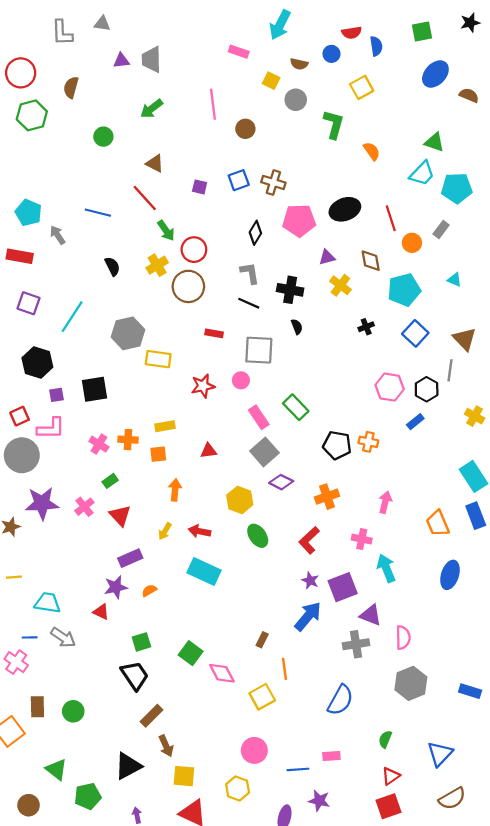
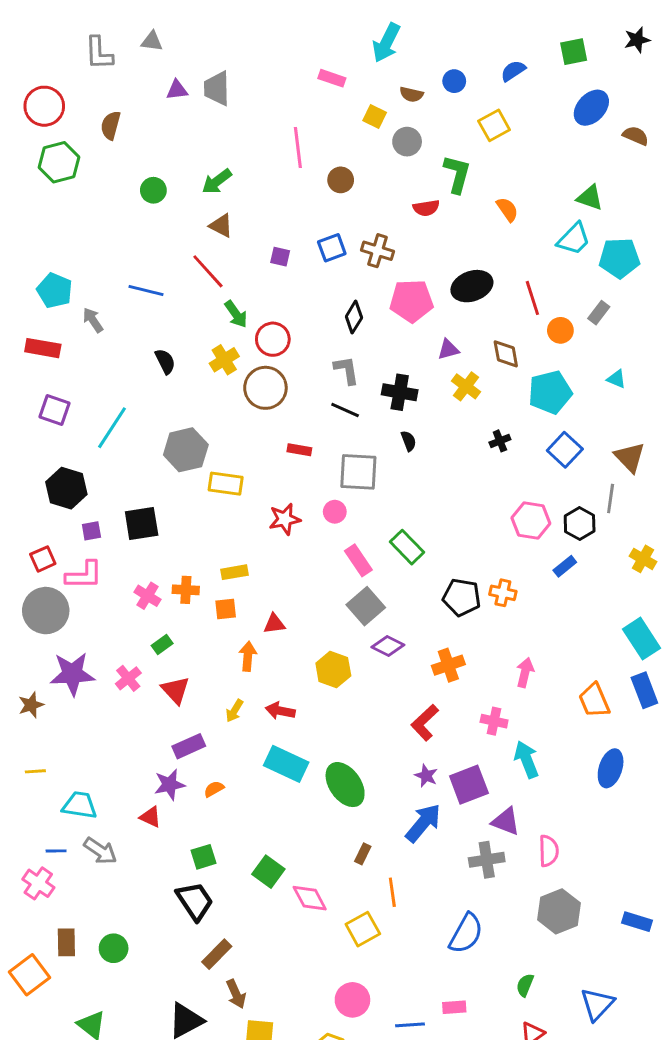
red semicircle: (352, 33) -> (426, 208), moved
blue semicircle: (376, 46) -> (513, 71), turned -114
green arrow: (151, 109) -> (217, 181), moved
red triangle: (208, 451) -> (274, 624), moved
green ellipse: (258, 536) -> (345, 785), moved, size x1.4

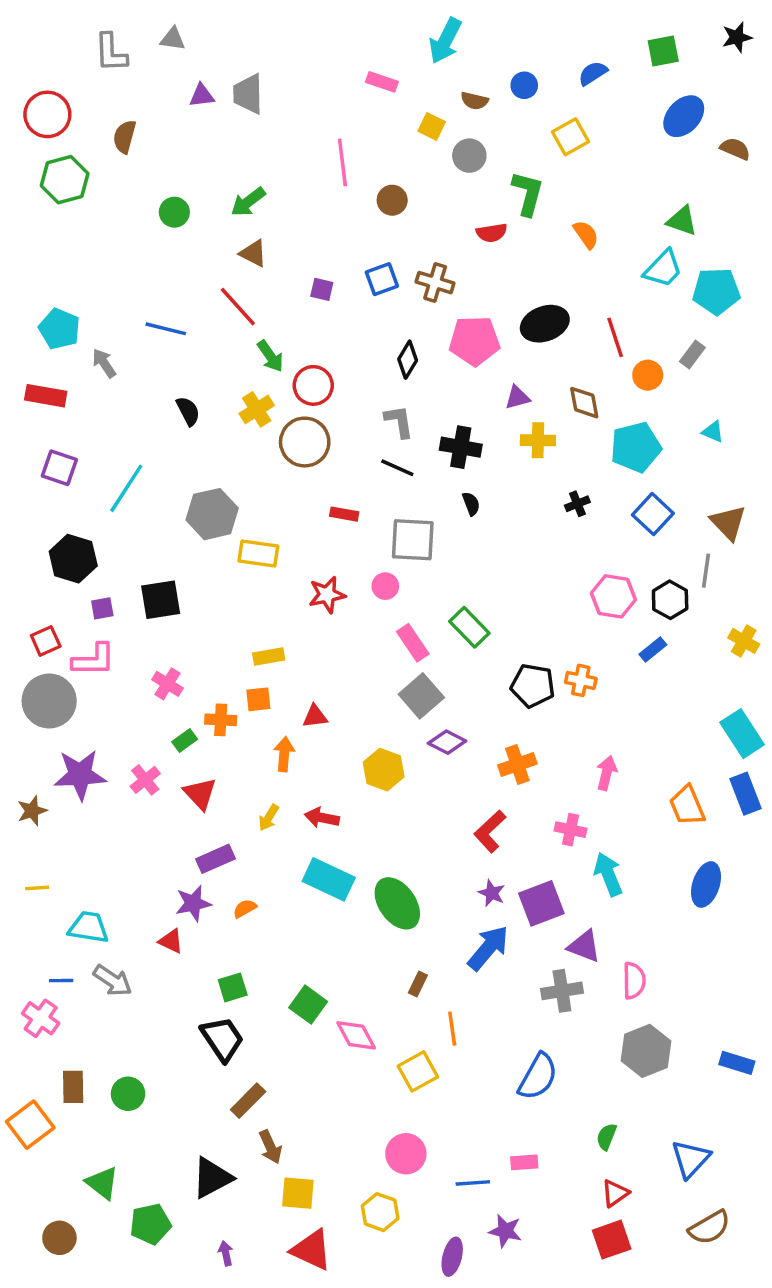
yellow cross: (466, 386) -> (538, 440), turned -36
orange cross: (186, 590) -> (221, 720), moved

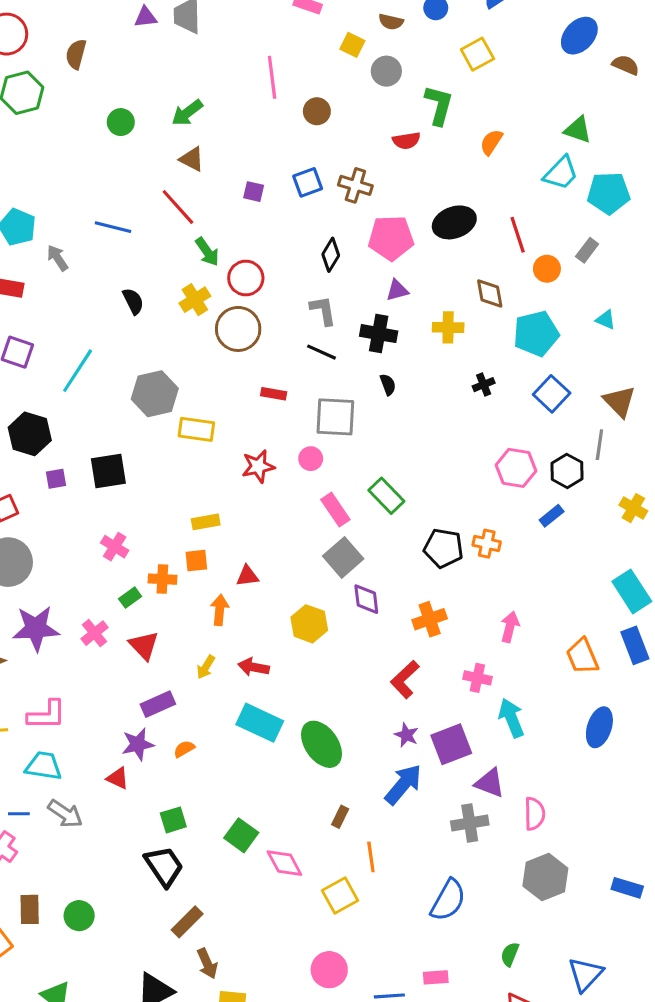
orange semicircle: (586, 234) -> (491, 142), turned -112
purple triangle: (517, 397) -> (397, 290), moved
pink L-shape: (94, 660) -> (47, 715), moved
purple diamond: (447, 742) -> (366, 599), turned 56

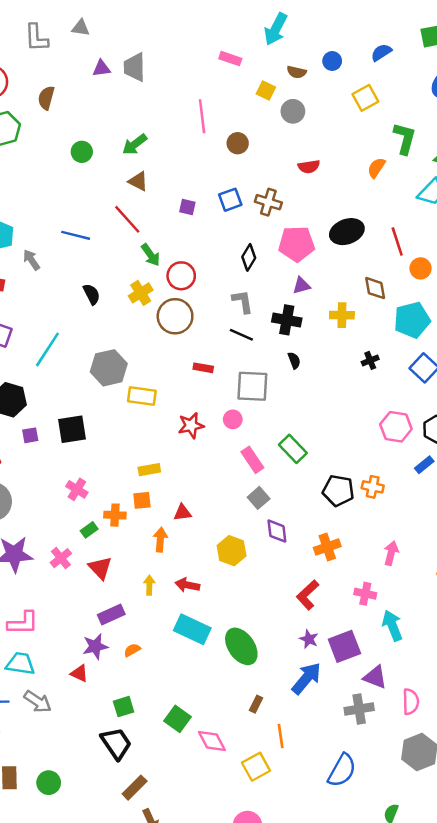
green L-shape: (439, 105) -> (405, 138), moved
gray square: (343, 557) -> (259, 498), size x0.7
yellow arrow: (206, 667) -> (149, 585), turned 150

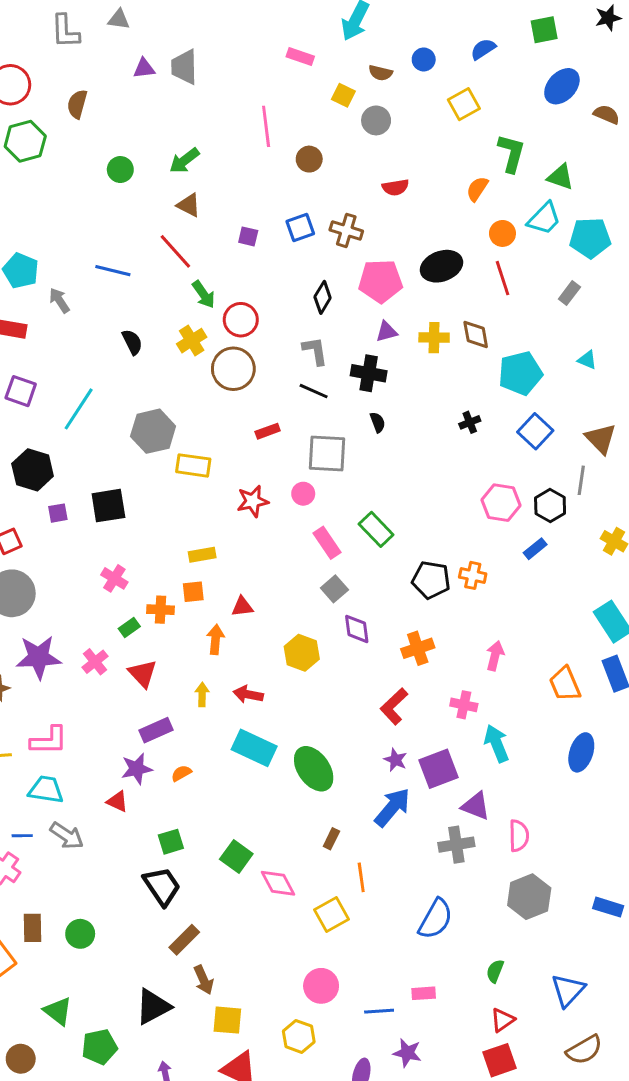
orange circle: (421, 268) -> (502, 233), moved
yellow cross: (342, 315) -> (434, 338), moved
red rectangle: (203, 368) -> (268, 431), turned -30

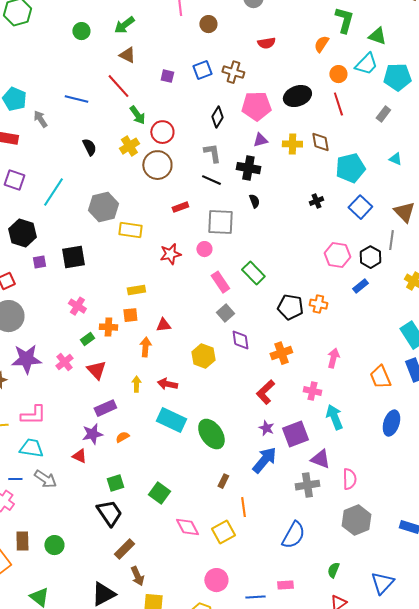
pink diamond: (278, 883) -> (187, 527), moved

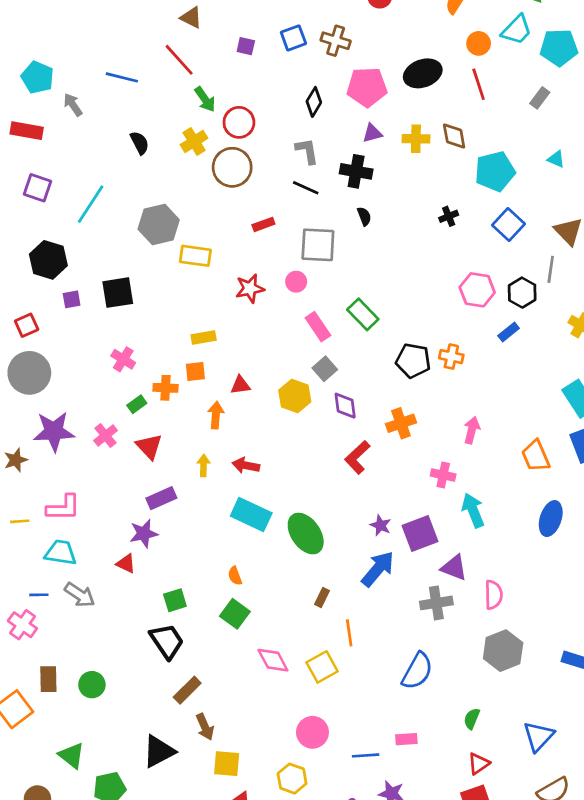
yellow hexagon: (203, 356) -> (295, 396), moved
red L-shape: (265, 392) -> (357, 457), moved
orange semicircle: (122, 437) -> (235, 576), moved, turned -80

